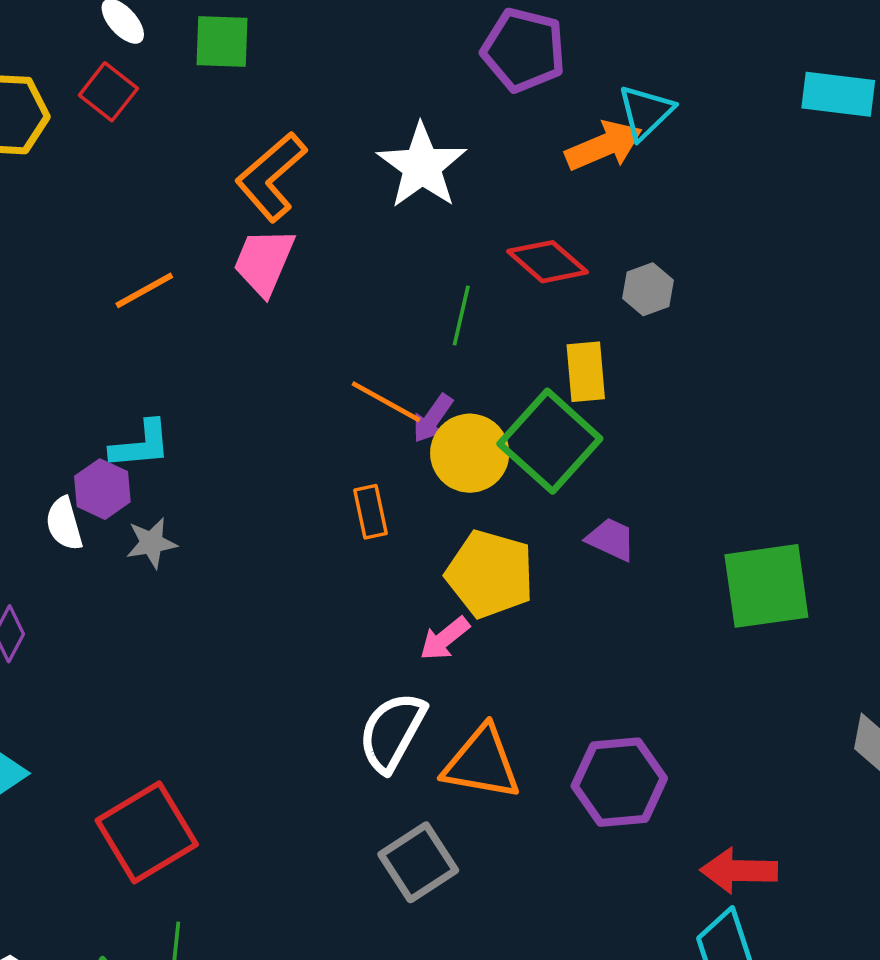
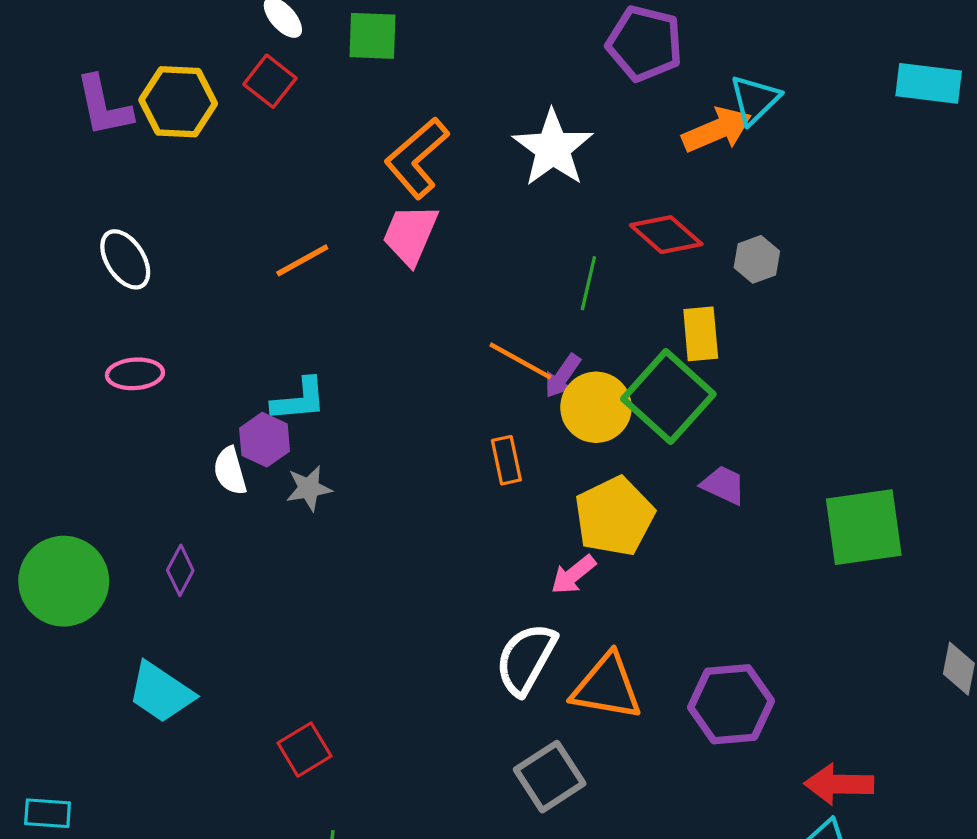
yellow pentagon: (490, 574) -> (614, 516), turned 30
red square: (147, 832) -> (304, 750), size x0.6

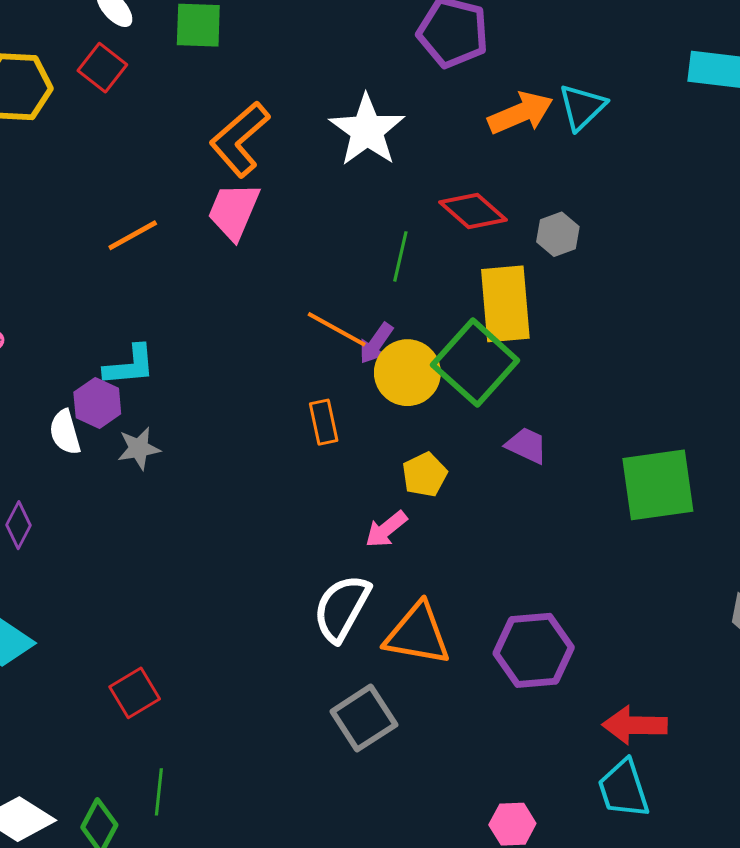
cyan triangle: (755, 100) -> (582, 107), moved
yellow rectangle: (701, 334) -> (505, 304), size x1.5
yellow pentagon: (614, 516) -> (425, 475), size x0.6

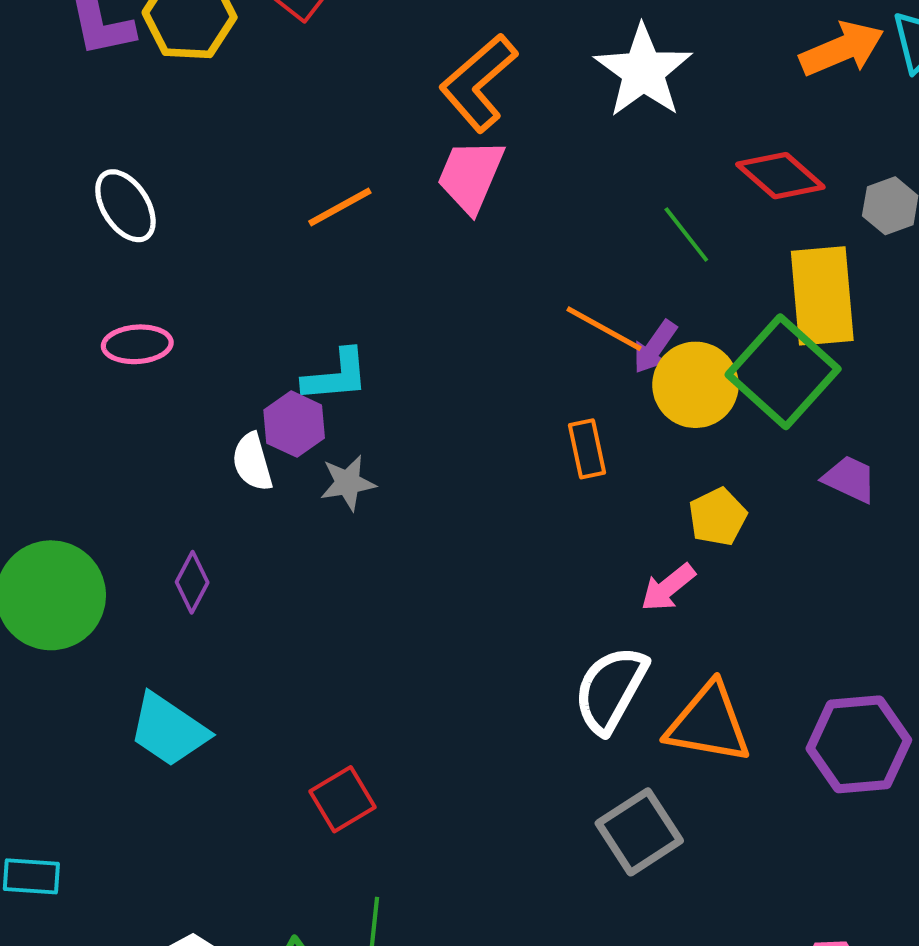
green line: (400, 256) -> (686, 234), turned -51

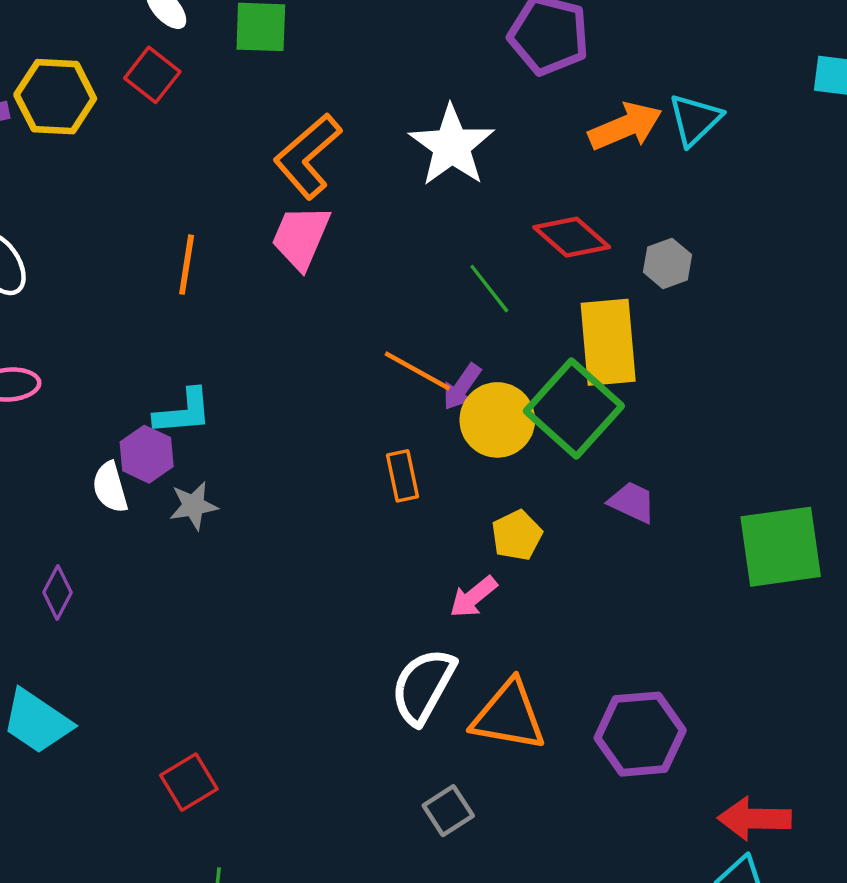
orange line: (340, 207) -> (187, 265), turned -52
gray square: (639, 832) -> (448, 811), size x0.7

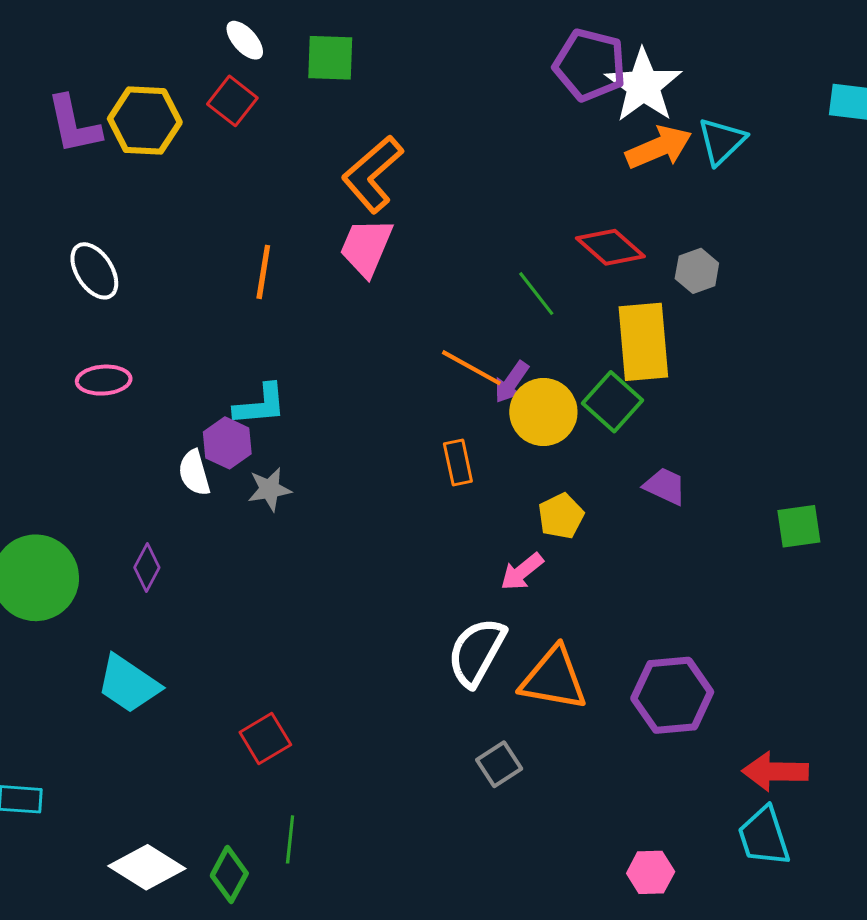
white star: (452, 146) -> (643, 85), moved
green square: (574, 409) -> (612, 402), size x0.7
green square: (781, 547) -> (799, 526), size x0.6

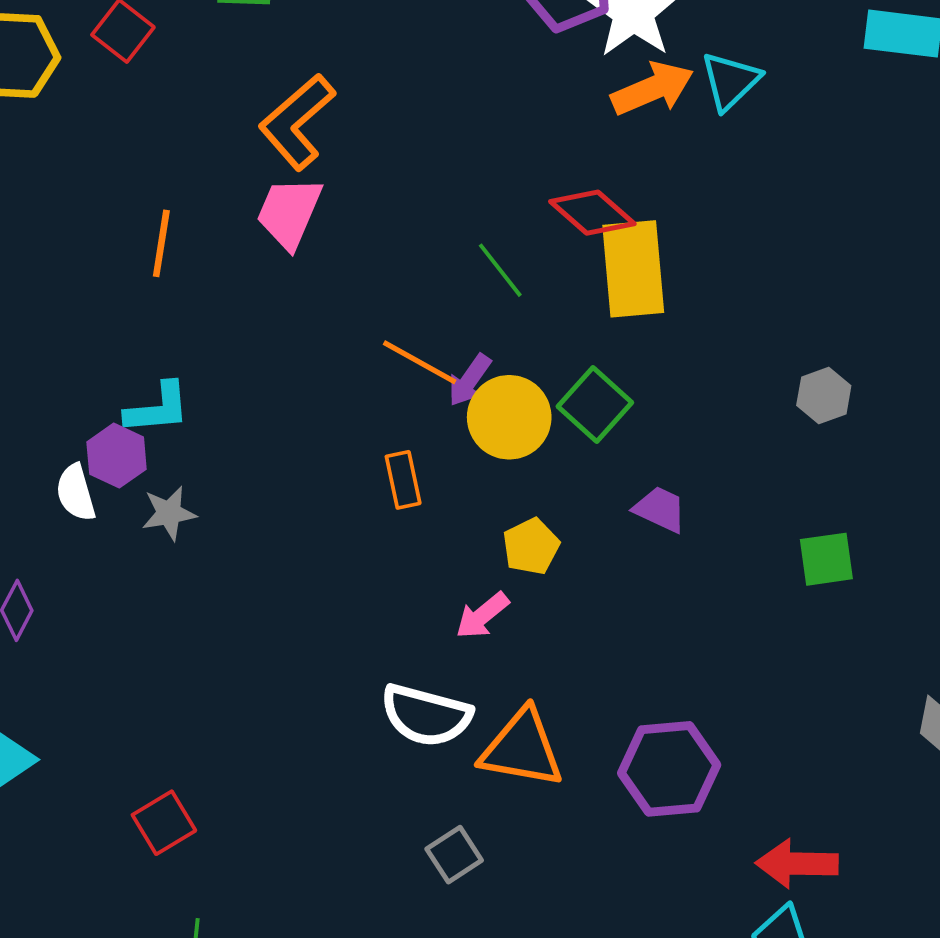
gray hexagon: (697, 271) -> (824, 396), moved
yellow rectangle: (643, 342) -> (633, 269), moved
white semicircle: (476, 652) -> (426, 715), turned -104

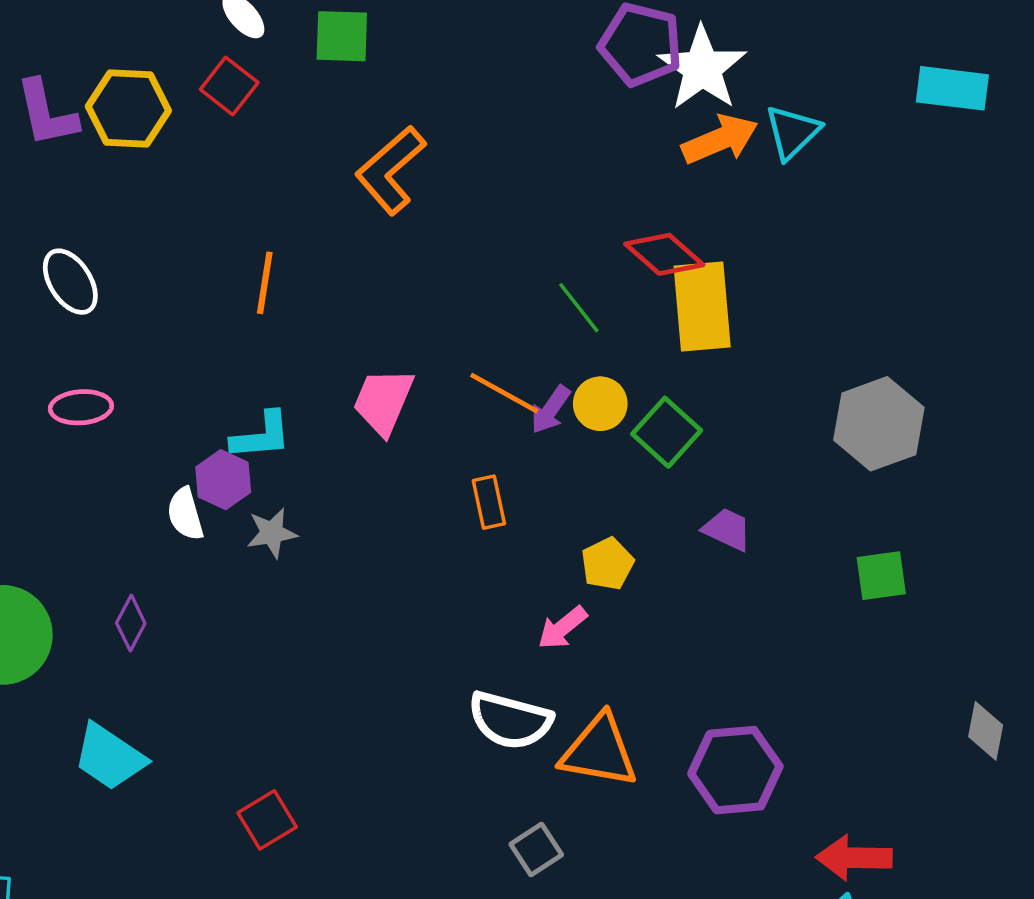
pink trapezoid: (289, 213) -> (383, 401), moved
gray hexagon: (824, 396) -> (879, 424), size x1.8
yellow circle: (509, 417) -> (600, 404), moved, size x0.7

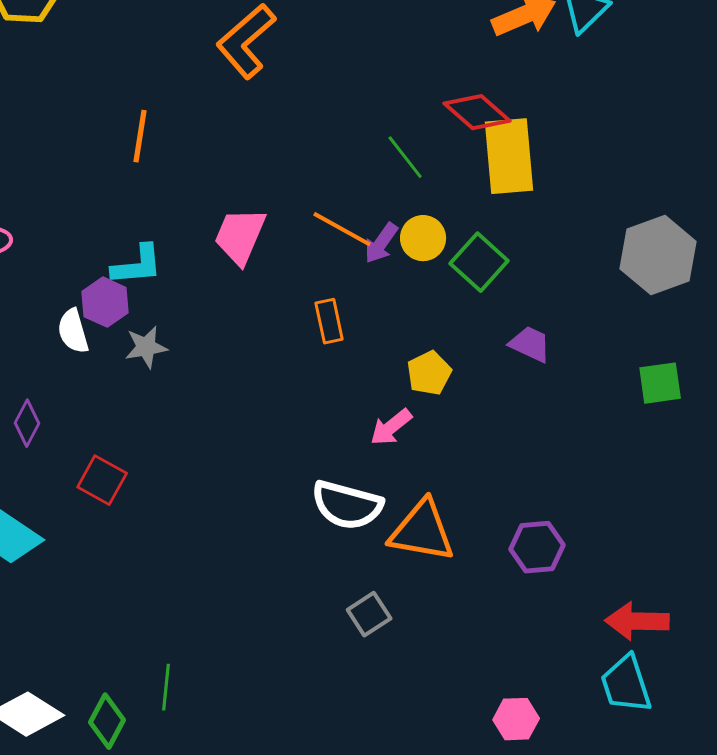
purple hexagon: (735, 770) -> (537, 547), size x0.7
red square: (267, 820) -> (102, 480), moved, turned -30

